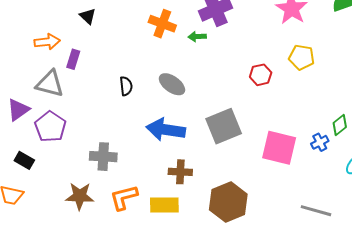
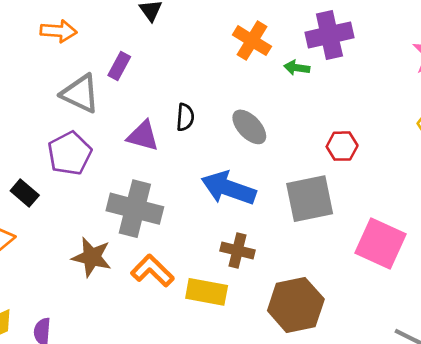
orange arrow: (47, 42) -> (58, 31), moved
red hexagon: (261, 75) -> (342, 146), moved
purple triangle: (18, 110) -> (143, 136), moved, turned 40
gray cross: (103, 157) -> (135, 209), size x1.4
orange L-shape: (124, 197) -> (152, 271), turned 48

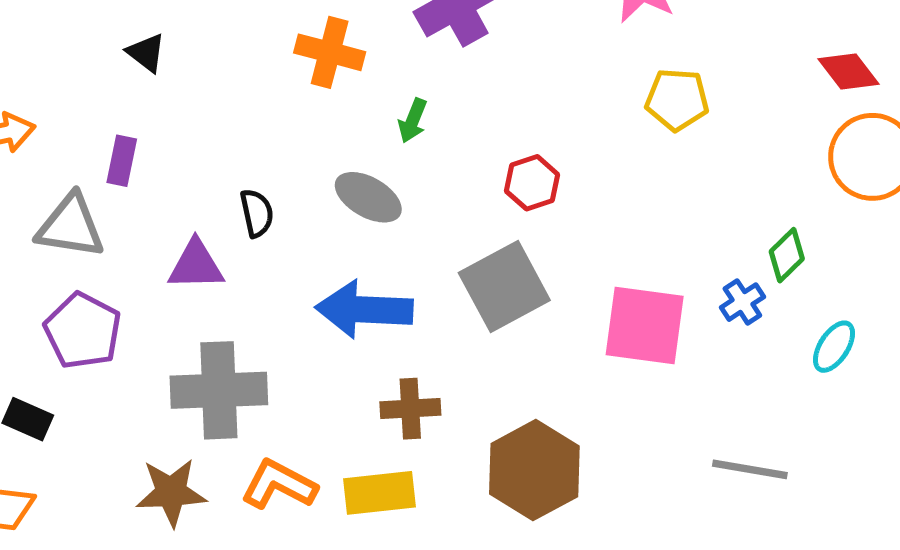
green arrow: (297, 68) -> (413, 121), moved, turned -60

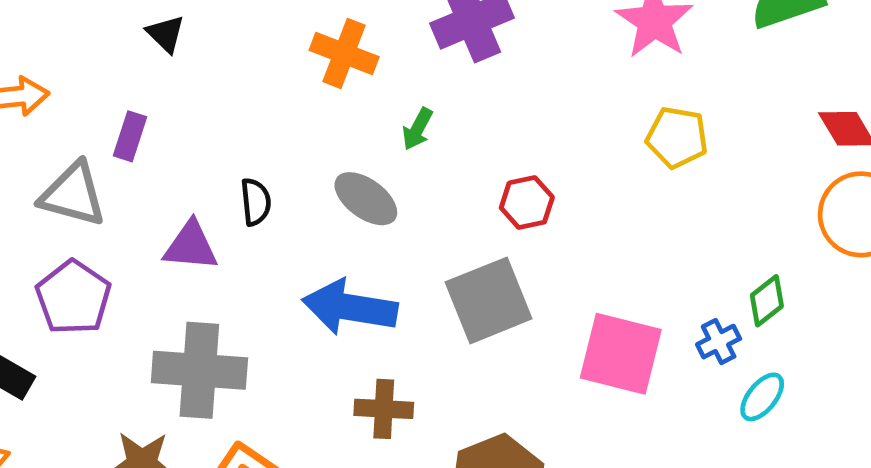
cyan ellipse: (834, 347) -> (762, 397), moved

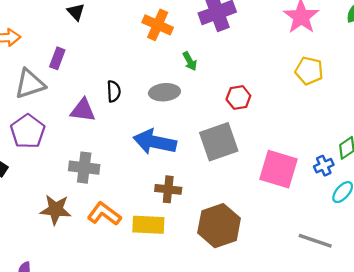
green arrow: (418, 129) -> (190, 61), turned -60
gray triangle: (73, 194) -> (30, 84), turned -36
gray ellipse: (366, 199) -> (164, 92), turned -44
gray cross: (199, 370) -> (84, 168), size x0.7

